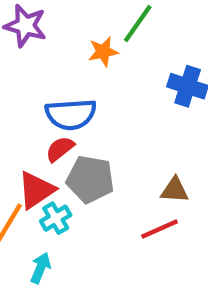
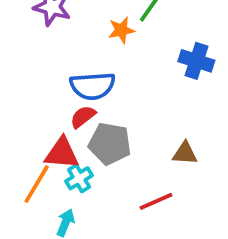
red triangle: (36, 190) -> (62, 153), turned 39
red line: (159, 229) -> (156, 201), moved

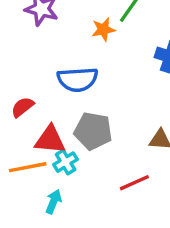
red semicircle: (83, 117) -> (23, 107), moved
orange line: (37, 184) -> (28, 167), turned 48

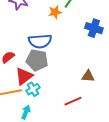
gray pentagon: (93, 131) -> (37, 60), moved
red triangle: (50, 140) -> (24, 76), turned -42

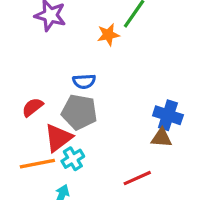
blue cross: (94, 28) -> (168, 115), moved
blue semicircle: (40, 41) -> (84, 81), size x0.6

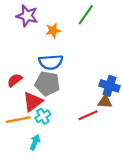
orange star: (108, 35) -> (53, 30), moved
blue semicircle: (84, 81) -> (51, 62), size x1.5
red line: (137, 178) -> (88, 115), moved

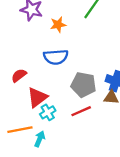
gray pentagon: (47, 84) -> (83, 85), moved
red line: (88, 115) -> (81, 111), moved
orange line: (18, 120) -> (20, 130), moved

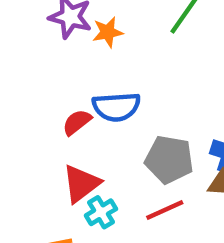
orange star: (58, 25) -> (108, 32), moved
red semicircle: (19, 75) -> (77, 122), moved

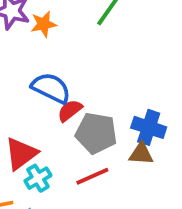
blue semicircle: (116, 107) -> (51, 88), turned -150
red semicircle: (77, 122) -> (70, 111), moved

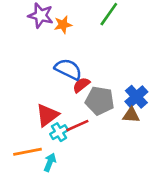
blue cross: (149, 127) -> (136, 97), turned 30
red line: (92, 176) -> (77, 126), moved

